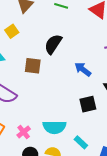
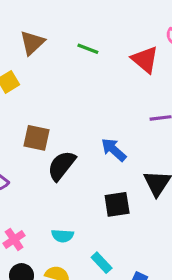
black semicircle: (53, 44) -> (62, 166), moved
cyan semicircle: (54, 127) -> (63, 236), size x0.6

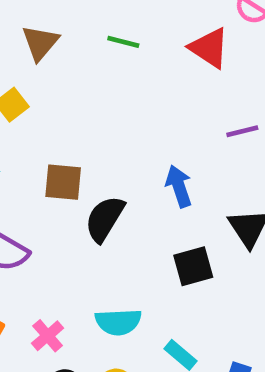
blue arrow: (114, 150) -> (179, 186), turned 36
cyan semicircle: (63, 236) -> (118, 322), size x1.4

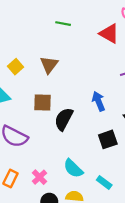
green line: (123, 42) -> (63, 24), moved
brown triangle: (40, 43) -> (49, 65), moved
cyan semicircle: (118, 322) -> (73, 168), turned 50

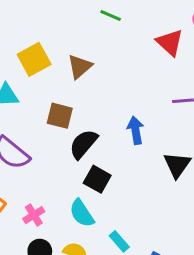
yellow square: (16, 67) -> (34, 59), size x1.5
black square: (108, 139) -> (97, 179), moved, turned 36

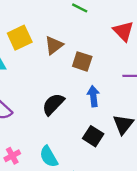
brown square: (60, 116) -> (82, 61), moved
black square: (97, 179) -> (93, 136), moved

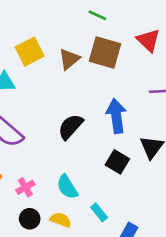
brown square: (82, 61) -> (105, 53), moved, size x1.4
blue arrow: (93, 96) -> (116, 116), size x1.4

